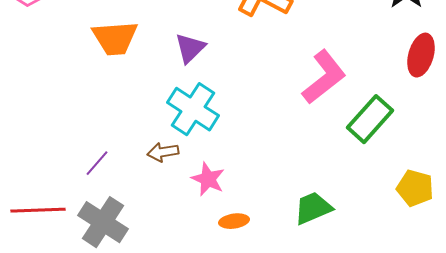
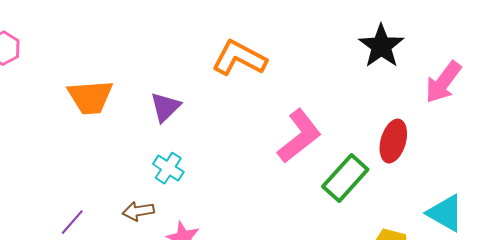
red ellipse: (421, 55) -> (393, 141), moved
cyan cross: (193, 109) -> (168, 168), size x0.6

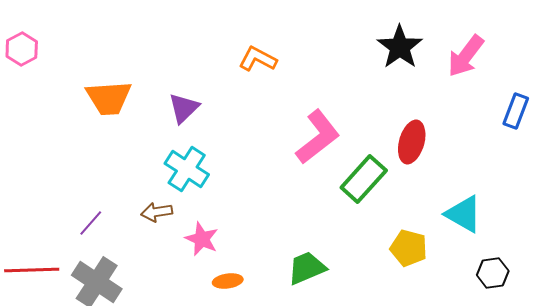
orange L-shape: (239, 58) -> (258, 59), size x0.7
pink arrow: (443, 82) -> (466, 56), moved
cyan cross: (168, 168) -> (187, 169), size x1.4

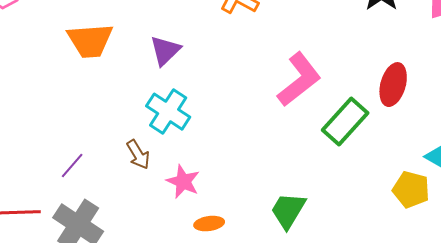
brown arrow: (157, 212) -> (138, 155), turned -112
yellow pentagon: (409, 248) -> (411, 190), moved
green trapezoid: (307, 268) -> (288, 211), turned -36

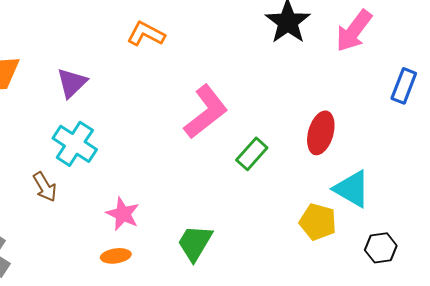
red ellipse: (393, 85) -> (321, 133), moved
green rectangle: (345, 122) -> (252, 154), size x0.7
pink star: (183, 182) -> (123, 214), moved

